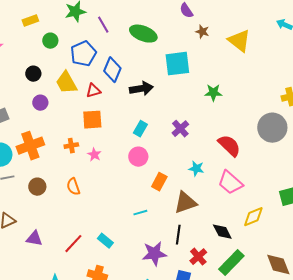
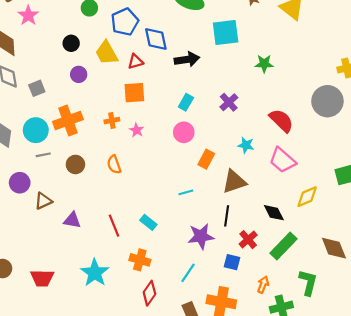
blue diamond: (112, 70) -> (156, 39), turned -35
red line: (73, 244) -> (114, 226), turned -65

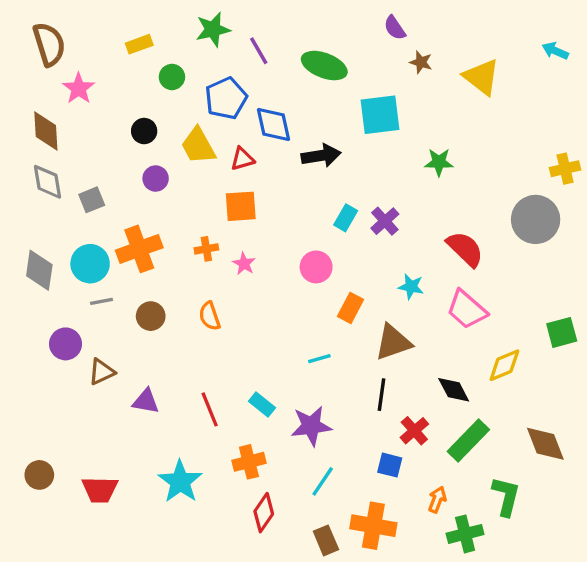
cyan rectangle: (186, 102) -> (346, 218), moved
purple star: (201, 236) -> (311, 426), moved
orange cross: (140, 260) -> (249, 462), turned -30

